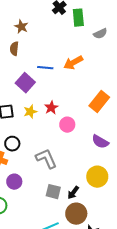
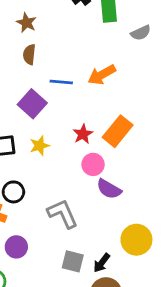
brown semicircle: (14, 49) -> (29, 54), moved
orange rectangle: (99, 102) -> (118, 131), moved
red star: (51, 108) -> (83, 134), moved
purple semicircle: (100, 142) -> (109, 189), moved

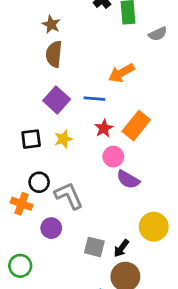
brown semicircle: (29, 54) -> (54, 54), size x1.4
blue line: (61, 82) -> (94, 99), moved
gray L-shape: (63, 214) -> (69, 196), moved
purple circle: (16, 247) -> (51, 228), moved

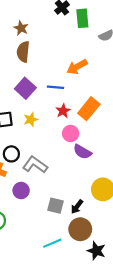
gray L-shape: (69, 196) -> (35, 165), turned -30

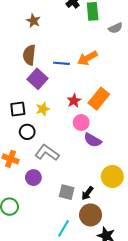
brown semicircle: (23, 52) -> (29, 55), moved
blue line: (55, 87) -> (61, 63), moved
black circle: (11, 154) -> (27, 132), moved
cyan line: (52, 243) -> (64, 228), turned -36

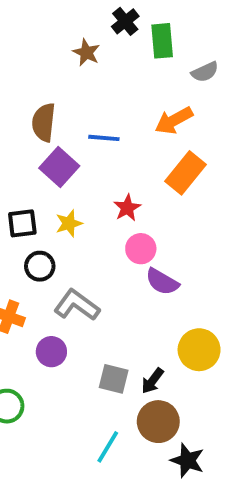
brown star: (33, 21) -> (86, 52), moved
orange arrow: (87, 58) -> (174, 120), moved
orange rectangle: (99, 99) -> (185, 173), moved

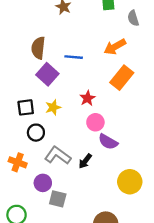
gray semicircle: (205, 72) -> (133, 18), turned 98
gray square: (114, 379) -> (58, 199), moved
black arrow: (152, 381) -> (85, 161), moved

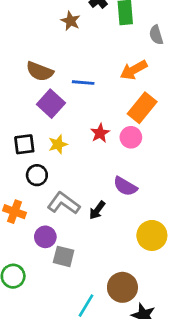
brown semicircle: (38, 48) -> (40, 71), turned -75
pink circle: (95, 122) -> (131, 137), moved

